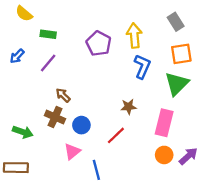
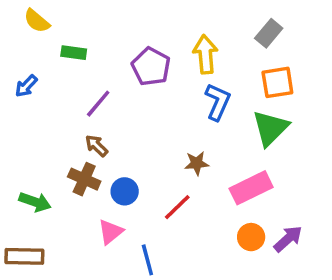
gray rectangle: (176, 22) -> (269, 33), turned 72
purple line: (48, 63) -> (98, 104), moved
pink rectangle: (164, 123) -> (251, 188), turned 50

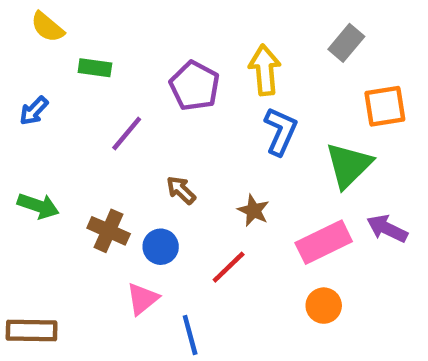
orange square: (277, 82) -> (385, 106), moved
brown arrow: (96, 146) -> (181, 190), moved
brown star: (197, 163) -> (253, 210), turned 30
green arrow: (35, 202) -> (38, 206), moved
purple arrow: (288, 239) -> (387, 229), moved, turned -112

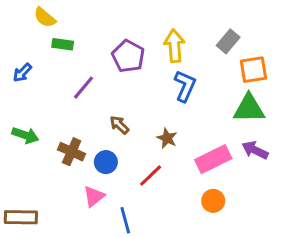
yellow semicircle: (47, 27) -> (45, 17), moved
gray rectangle: (346, 43) -> (228, 41), moved
green triangle: (349, 165) -> (249, 108), moved, turned 44

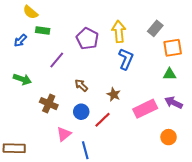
blue arrow: (22, 73) -> (20, 41), moved
green triangle: (249, 108) -> (170, 74), size x0.6
green arrow: (25, 135) -> (22, 79), moved
blue circle: (106, 162) -> (81, 112), moved
orange circle: (213, 201) -> (169, 137), moved

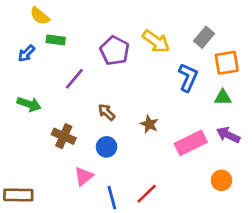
yellow arrow: (119, 31) -> (156, 41), turned 130
blue L-shape: (126, 59) -> (188, 77), moved
red line: (103, 120) -> (147, 194), moved

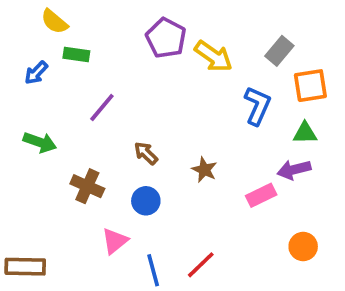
purple pentagon: (115, 51) -> (166, 38), moved
purple arrow: (228, 135) -> (294, 170), moved, turned -40
pink rectangle: (191, 143) -> (261, 195), size x0.7

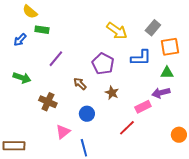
purple pentagon: (166, 38) -> (103, 64), moved
blue L-shape: (257, 106) -> (141, 58), turned 65
blue circle: (146, 201) -> (87, 114), moved
orange circle: (303, 247) -> (179, 135), moved
red line: (201, 265) -> (127, 128), moved

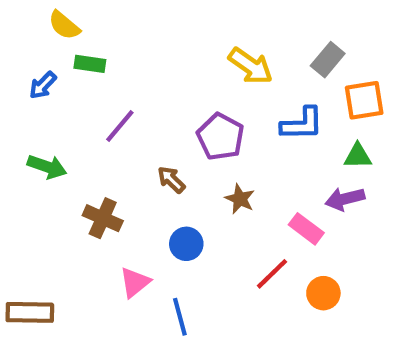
pink rectangle: (143, 107) -> (306, 229), turned 63
orange circle: (179, 135) -> (323, 293), moved

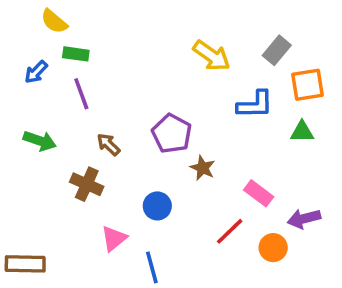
purple line: (120, 126) -> (81, 94), moved, turned -60
purple pentagon: (221, 137) -> (172, 134), moved
brown arrow: (171, 180) -> (108, 144), moved
purple arrow: (345, 199) -> (304, 219), moved

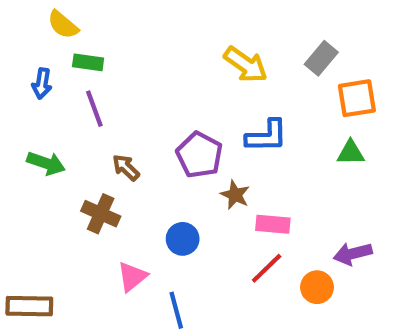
blue arrow: (36, 72) -> (42, 83), turned -35
blue L-shape: (255, 105) -> (267, 136), moved
pink rectangle: (259, 193) -> (273, 224), moved, turned -32

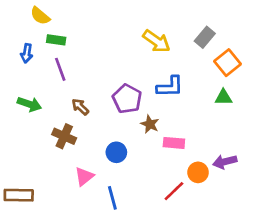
orange square: (357, 98) -> (227, 63), turned -30
red line: (267, 268) -> (174, 191), moved
orange circle: (317, 287) -> (198, 172), moved

